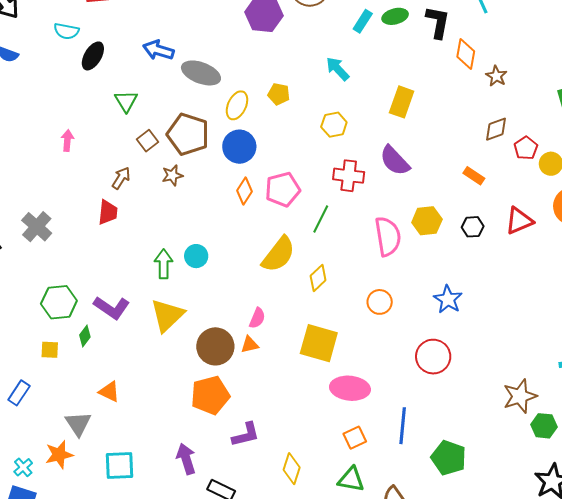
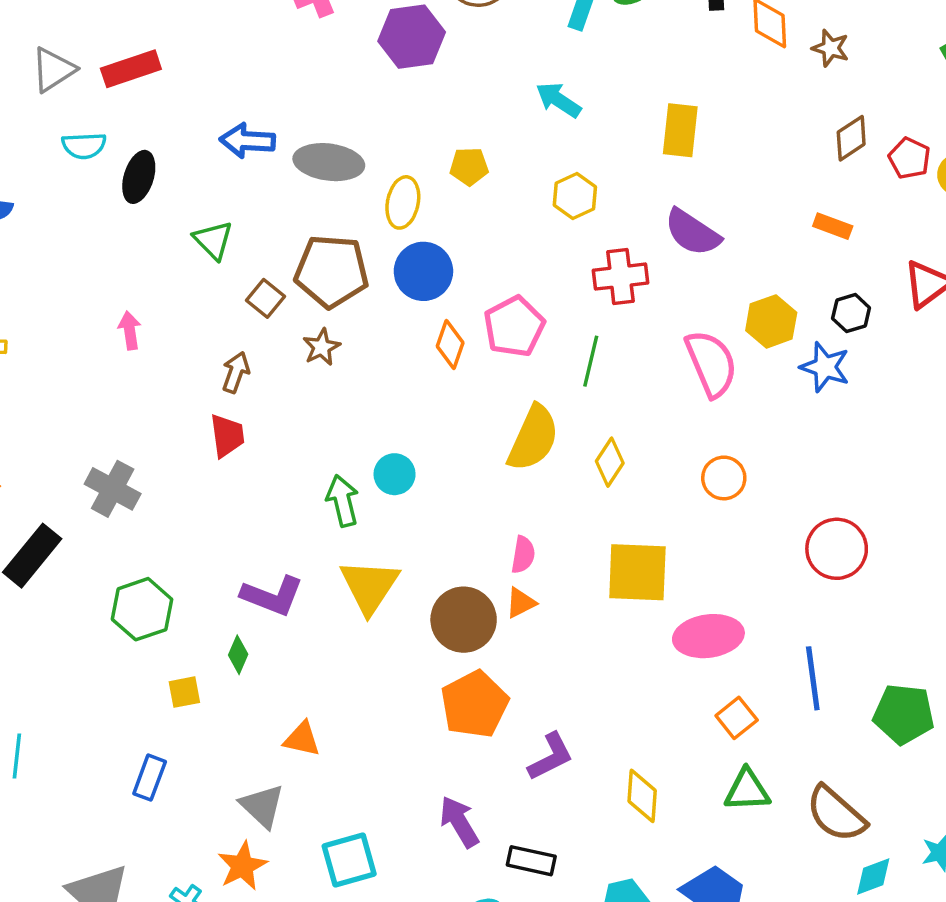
blue star: (448, 299) -> (825, 367), moved
green hexagon: (59, 302) -> (142, 609), moved

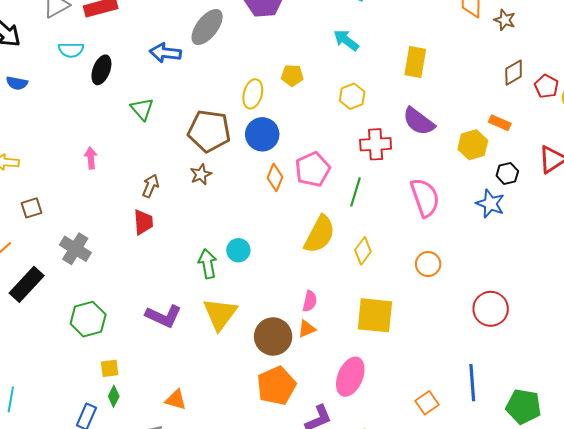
gray ellipse: (329, 162) -> (207, 27), moved, turned -63
brown square: (266, 298) -> (31, 208), moved, turned 30
yellow hexagon: (771, 321) -> (473, 145), moved
pink ellipse: (708, 636) -> (350, 377), moved, turned -63
green diamond: (238, 655) -> (114, 396), moved

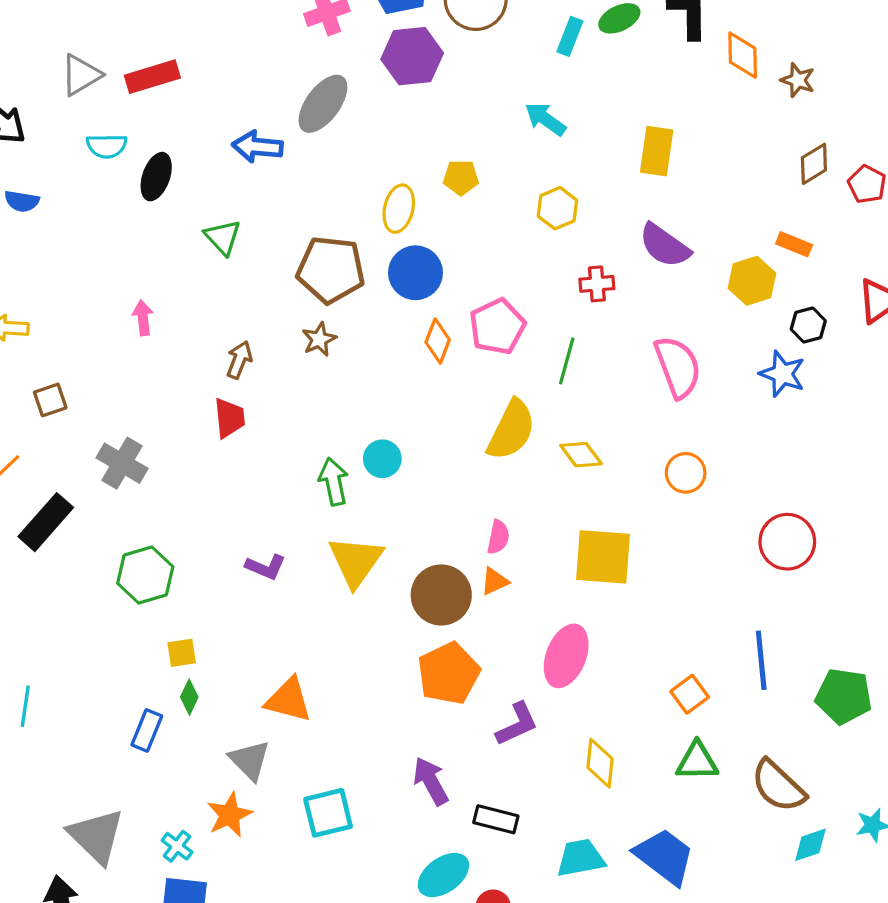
red cross: (376, 144) -> (597, 284), size x0.7
yellow diamond: (363, 251) -> (581, 455), turned -72
purple L-shape: (164, 316) -> (266, 567), size x0.7
orange triangle: (176, 400) -> (289, 700), size x1.4

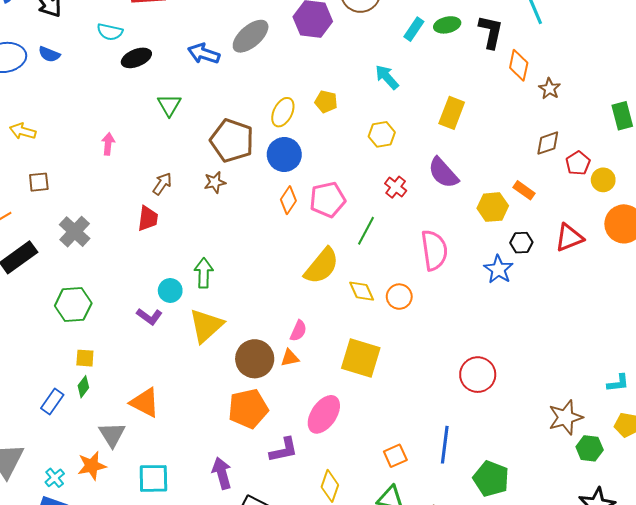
black ellipse: (156, 177) -> (136, 58), turned 36
red cross: (597, 284) -> (396, 187), turned 30
cyan circle: (382, 459) -> (170, 291), moved
orange circle: (686, 473) -> (399, 297), moved

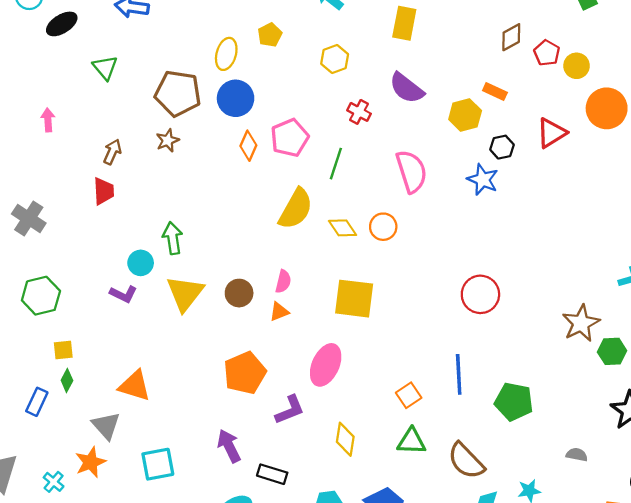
yellow pentagon: (326, 102) -> (270, 35), turned -30
brown circle: (255, 359) -> (239, 293), moved, size x0.7

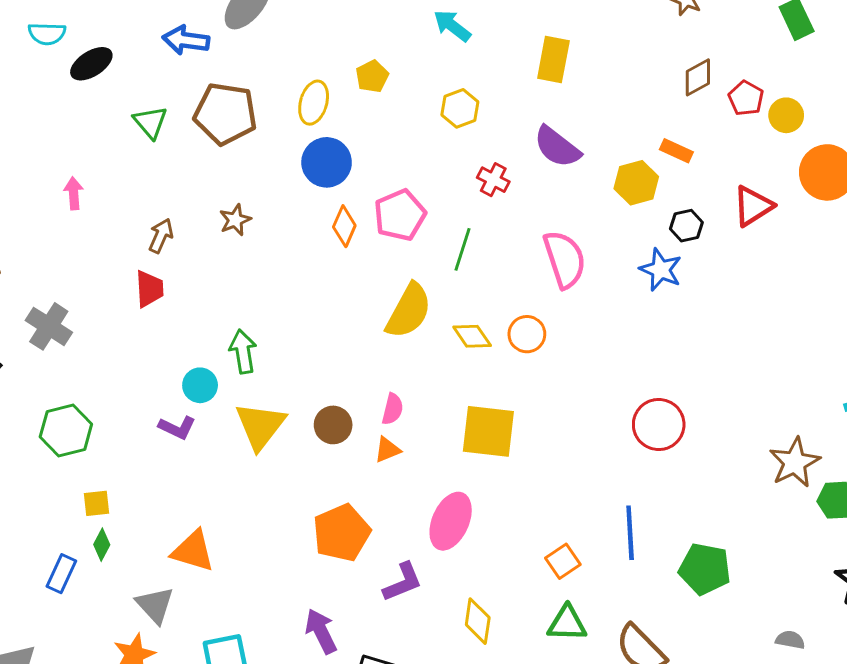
brown pentagon: (178, 93) -> (225, 114), moved

